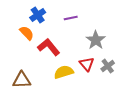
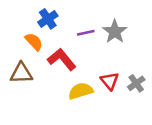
purple line: (71, 18) -> (86, 33), moved
gray star: (96, 40) -> (115, 32), moved
brown triangle: (22, 80) -> (21, 73), moved

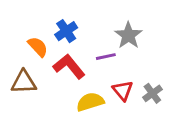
blue cross: (48, 19) -> (66, 31), moved
purple line: (86, 33) -> (106, 57), moved

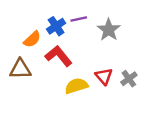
orange semicircle: (38, 47) -> (32, 39), turned 90
purple line: (106, 57) -> (79, 19), moved

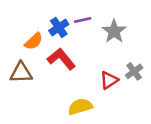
red triangle: (104, 76) -> (109, 80), turned 36
gray cross: (129, 79) -> (134, 71), moved
yellow semicircle: (76, 86) -> (80, 107), moved

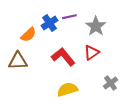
red L-shape: (61, 59) -> (63, 57), moved
gray cross: (134, 71) -> (111, 83), moved
red triangle: (109, 80) -> (92, 53), moved

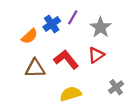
purple line: (69, 17) -> (73, 17), turned -48
brown triangle: (18, 61) -> (35, 68), moved

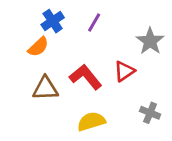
blue cross: (52, 24) -> (53, 21), moved
gray star: (101, 27) -> (150, 41), moved
gray cross: (116, 87) -> (150, 113), turned -32

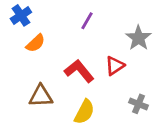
blue cross: (53, 21) -> (21, 15), moved
brown triangle: (45, 88) -> (41, 96), moved
yellow semicircle: (91, 121) -> (84, 112), turned 135

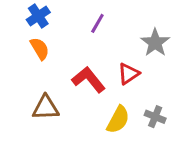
blue cross: (21, 15) -> (38, 16), moved
orange semicircle: (36, 43) -> (40, 49), turned -78
yellow semicircle: (84, 112) -> (118, 120), moved

